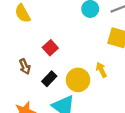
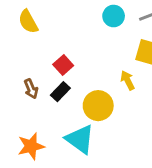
yellow arrow: (101, 70) -> (128, 80), moved
black rectangle: (49, 79) -> (60, 92), moved

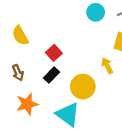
yellow semicircle: (28, 22) -> (20, 36), moved
brown arrow: (31, 89) -> (18, 73), moved
orange star: (31, 146) -> (27, 104), moved

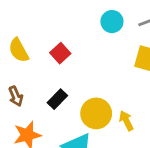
red square: (54, 53) -> (60, 53), moved
yellow arrow: (107, 66) -> (126, 121), moved

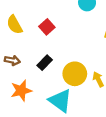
brown arrow: (16, 96) -> (12, 60), turned -56

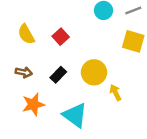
yellow circle: (75, 74) -> (94, 72), moved

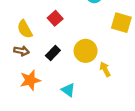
yellow semicircle: (26, 34) -> (25, 29), moved
cyan triangle: (75, 115) -> (68, 90), size x0.6

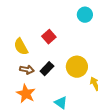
brown arrow: (22, 51) -> (27, 70), moved
orange star: (30, 80) -> (26, 94), turned -30

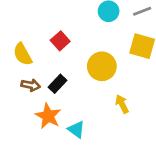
yellow circle: (77, 67) -> (102, 66), moved
orange star: (26, 94) -> (48, 116), moved

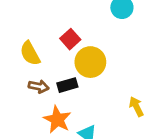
yellow circle: (102, 66) -> (90, 62), moved
black rectangle: (58, 84) -> (67, 85), turned 30

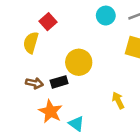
red square: (70, 39) -> (48, 22), moved
yellow semicircle: (30, 53) -> (31, 43), moved, turned 45

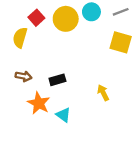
yellow circle: (79, 62) -> (66, 19), moved
black rectangle: (59, 82) -> (57, 80), moved

